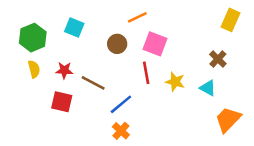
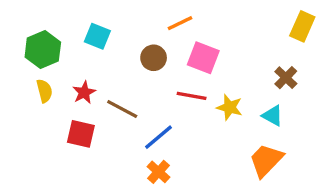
red star: (64, 70) -> (84, 92), turned -30
red line: (146, 73) -> (192, 96), turned -70
orange trapezoid: (228, 119) -> (266, 160), moved

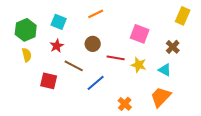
orange line: (180, 23) -> (96, 14), moved
brown circle: (154, 58) -> (93, 44), moved
pink square: (203, 58) -> (140, 34), moved
red star: (84, 92) -> (57, 46), moved
orange cross: (159, 172) -> (125, 104), moved

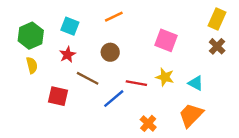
brown cross: (173, 47) -> (217, 46), moved
red line: (116, 58) -> (136, 83), moved

